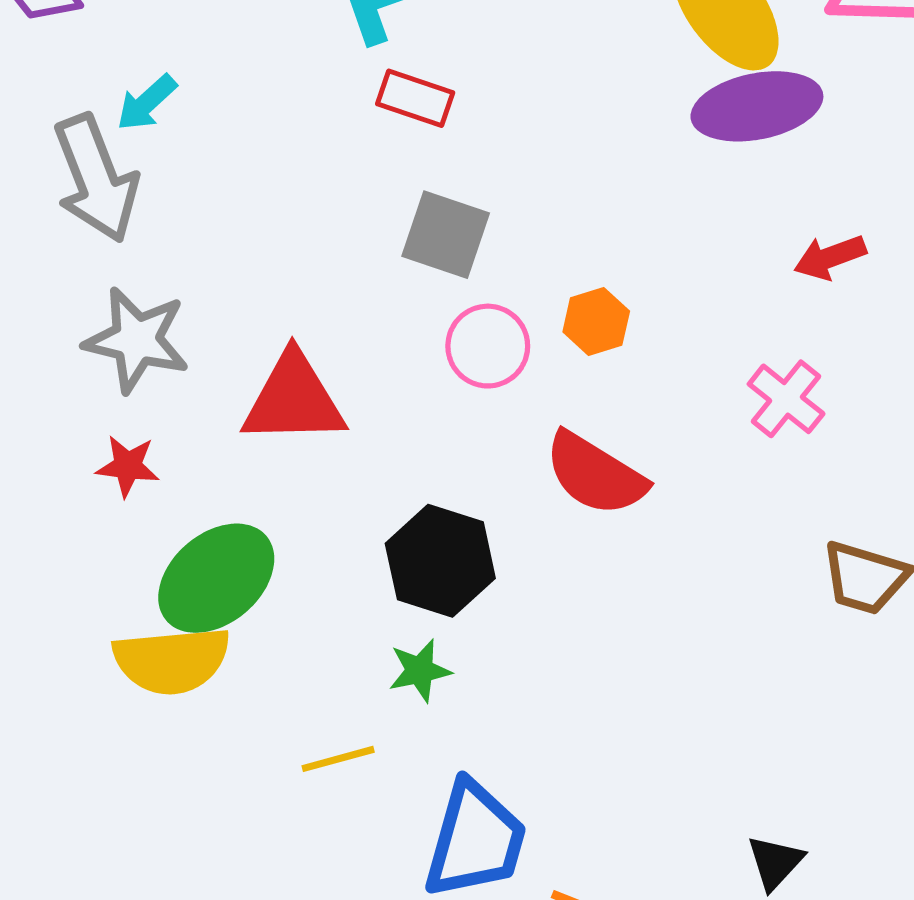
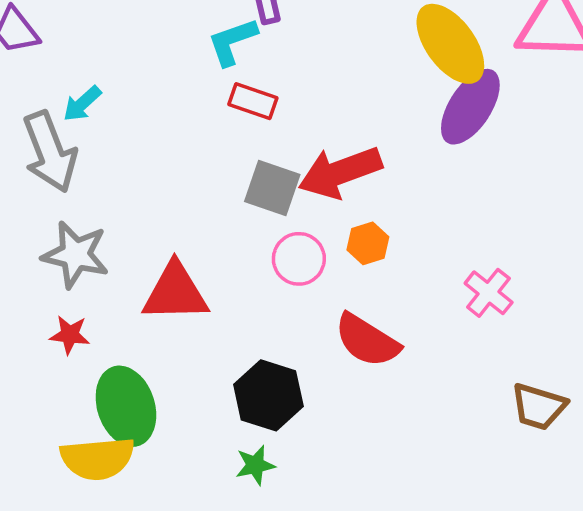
purple ellipse: (757, 106) -> (470, 107), turned -46
red arrow: (830, 257) -> (340, 172), moved, size x1.8
green ellipse: (216, 578) -> (126, 406), turned -68

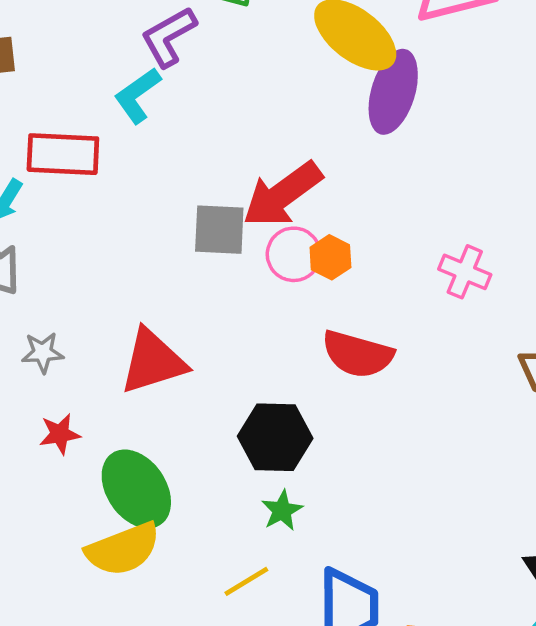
red rectangle: (253, 101) -> (63, 154), moved, size x1.5
gray star: (76, 255) -> (43, 353), size x0.6
pink circle: (299, 259) -> (294, 254), moved

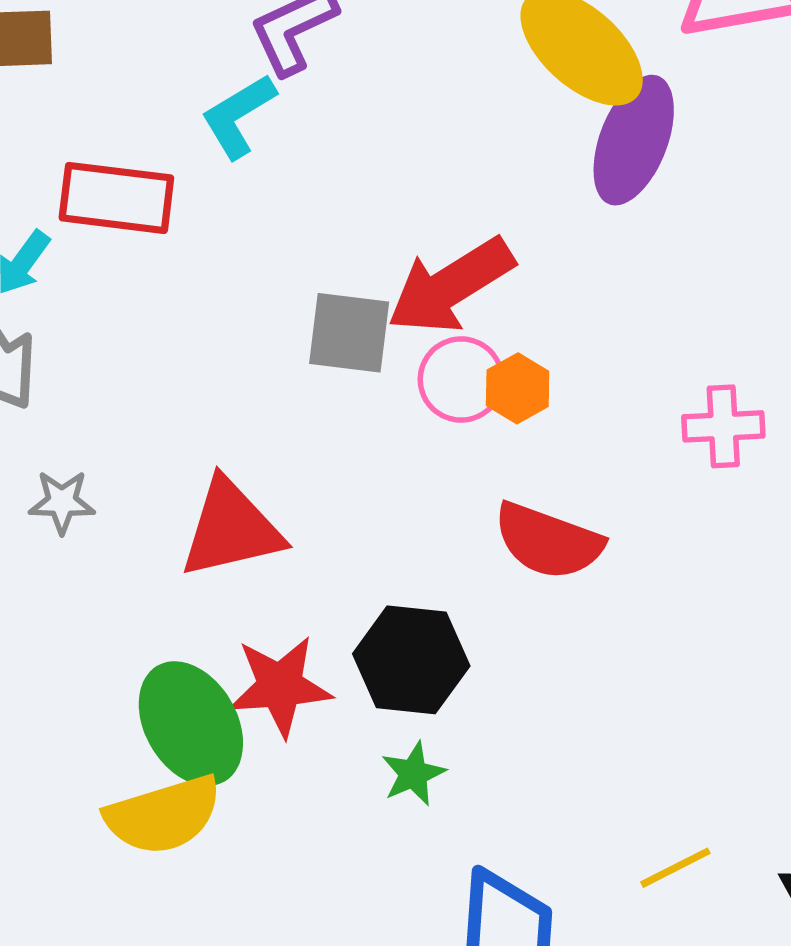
pink cross: (465, 272) -> (723, 426), turned -30
red star: (60, 434) -> (280, 686), moved, size x1.6
yellow line: (246, 581) -> (675, 868), moved

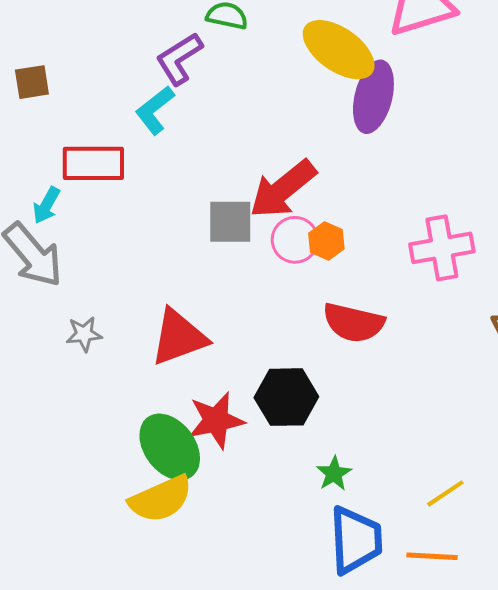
pink cross: (723, 426) -> (442, 248), size x1.4
green star: (413, 774) -> (334, 474), moved

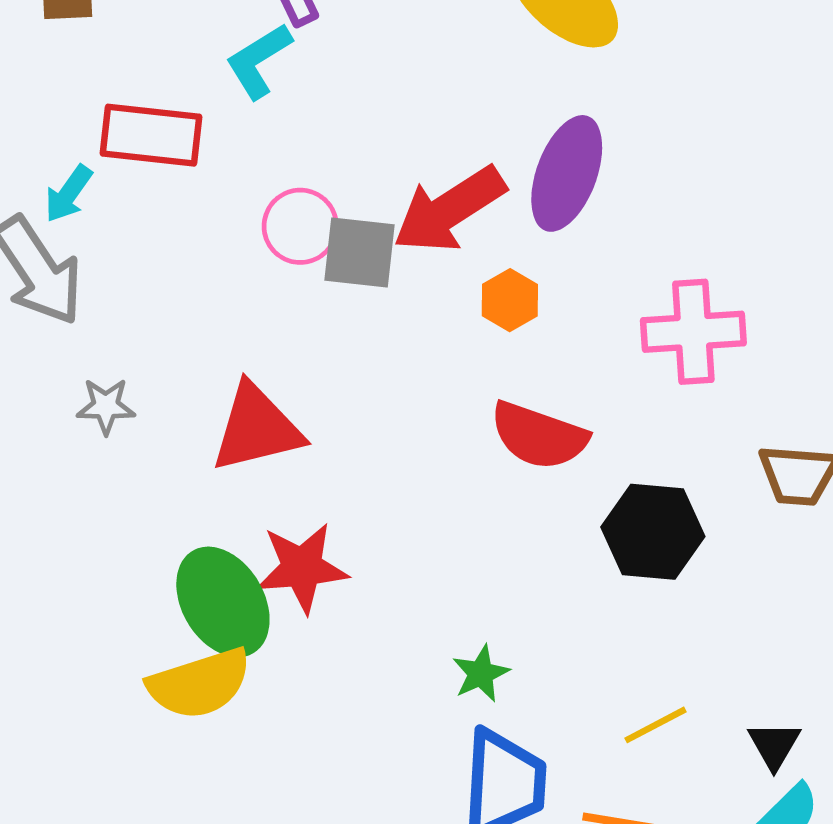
purple ellipse: (373, 97) -> (567, 173), moved
pink circle: (295, 240) -> (300, 226), moved
black hexagon: (286, 397) -> (653, 532), moved

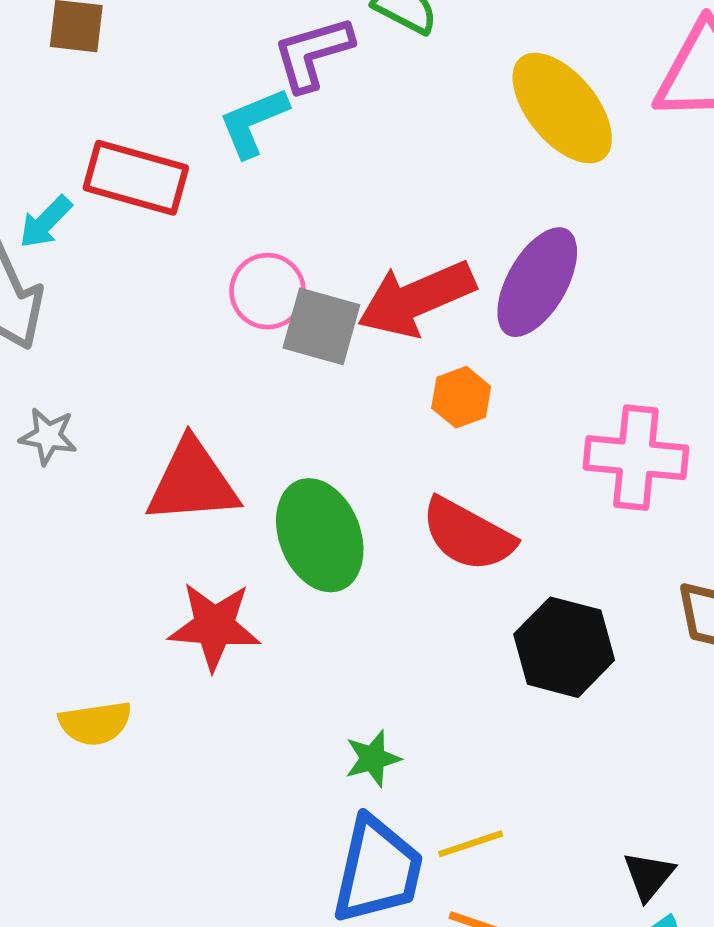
green ellipse: (223, 602) -> (320, 535), moved
yellow semicircle: (199, 684) -> (95, 723), size x0.7
yellow line: (656, 725) -> (471, 844), moved

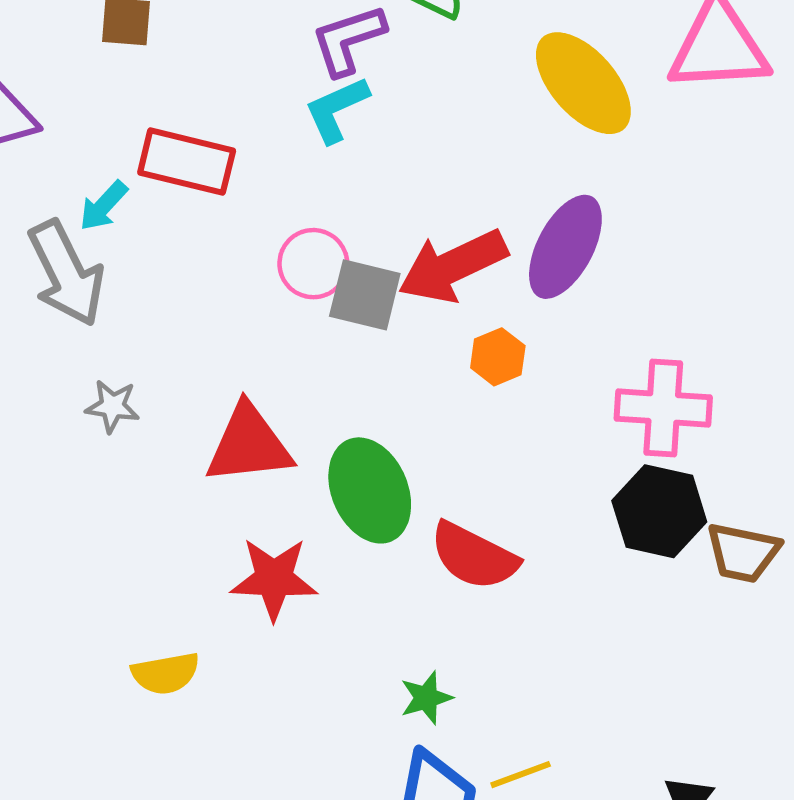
cyan L-shape: (253, 122) -> (337, 109), moved
red semicircle: (468, 535) -> (474, 556), moved
black hexagon: (564, 647) -> (659, 511), moved

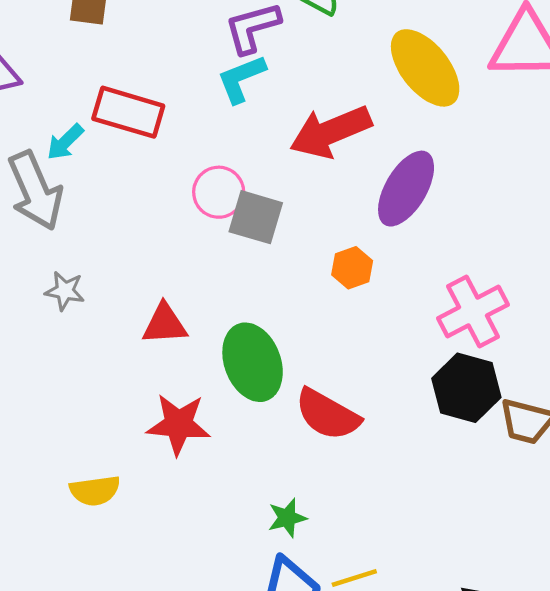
red arrow: (453, 266) -> (331, 132), moved
pink cross: (663, 408) -> (473, 311), turned -34
red triangle: (249, 444) -> (165, 324), size x0.7

